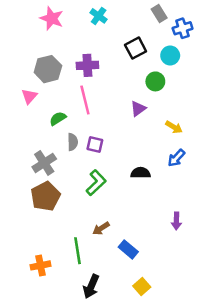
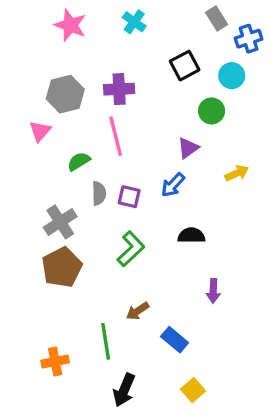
yellow arrow: (174, 127) -> (237, 173), turned -56
blue arrow: (176, 158) -> (173, 185), moved
purple arrow: (176, 221) -> (213, 291), moved

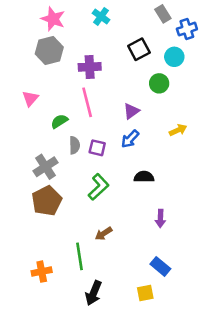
gray hexagon: (65, 94) -> (49, 51), moved
purple triangle: (188, 148) -> (131, 111), moved
blue rectangle: (175, 340) -> (160, 266), moved
yellow square: (193, 390) -> (145, 293), turned 30

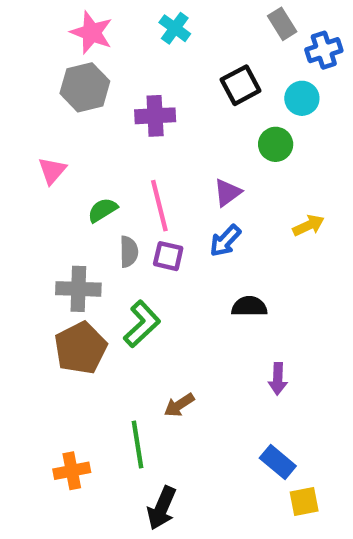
pink line: (87, 102) -> (159, 206), moved
gray cross: (45, 167) -> (78, 289), turned 35
green L-shape: (99, 187) -> (142, 324), moved
yellow square: (145, 293) -> (304, 501), moved

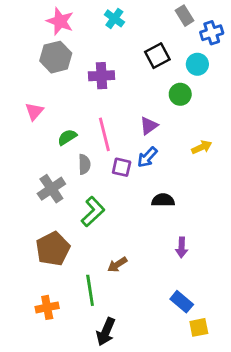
purple square: (168, 256) -> (122, 167), moved
gray cross: (78, 289) -> (51, 189), turned -36
brown pentagon: (81, 348) -> (53, 249), moved

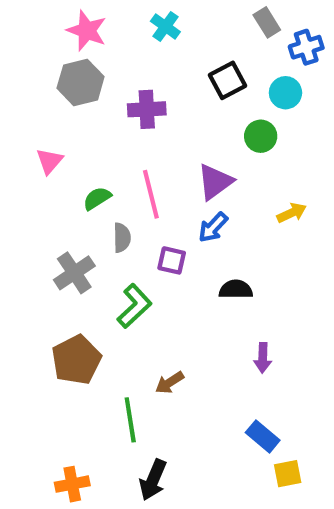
purple triangle: (149, 126) -> (215, 182), size x1.4
purple square: (122, 167) -> (172, 260), moved
orange cross: (47, 307) -> (72, 484), moved

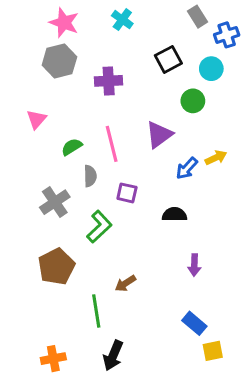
blue arrow: (213, 227) -> (187, 168), moved

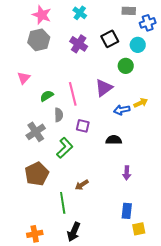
gray rectangle: (197, 17) -> (129, 11), turned -56
purple cross: (109, 81) -> (79, 44), moved, turned 36
blue arrow: (187, 168) -> (122, 110), turned 35
blue rectangle: (194, 323) -> (127, 211), turned 56

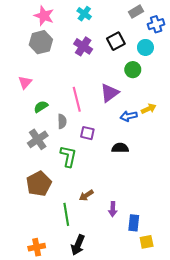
gray rectangle: (129, 11) -> (136, 12), turned -32
green semicircle: (47, 96) -> (41, 107), moved
green L-shape: (65, 148) -> (68, 156), turned -35
purple arrow: (127, 173) -> (113, 209), moved

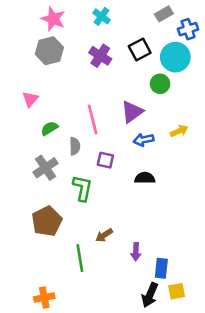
cyan circle: (145, 47) -> (175, 57), size x1.5
blue arrow: (129, 116) -> (144, 140), moved
black arrow: (78, 245) -> (150, 295), moved

